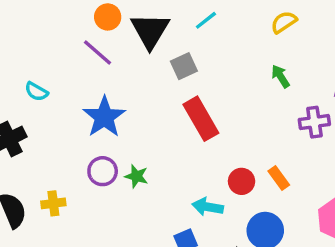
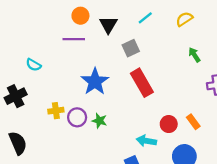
yellow semicircle: (284, 22) -> (184, 19), moved
black triangle: (150, 31) -> (108, 25), size x0.7
purple line: (97, 53) -> (74, 39), turned -40
blue star: (104, 117) -> (95, 82), moved
yellow cross: (53, 203) -> (56, 111), moved

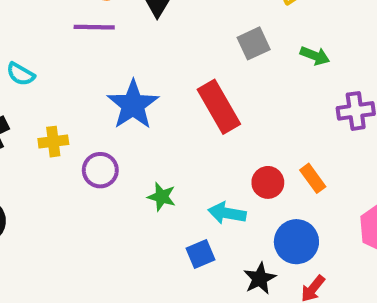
gray square: (131, 48) -> (254, 43), moved
green arrow: (194, 55) -> (315, 56), turned 144
yellow cross: (56, 111) -> (53, 142), moved
green star: (99, 121) -> (162, 197), moved

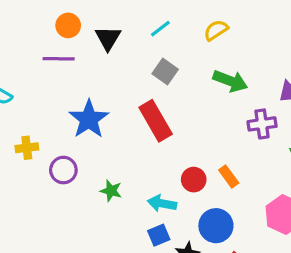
gray square: (254, 43) -> (165, 72), moved, turned -30
green arrow: (315, 56) -> (230, 81), size x1.5
blue square: (200, 254) -> (159, 235), moved

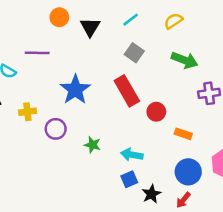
purple line: (59, 59) -> (37, 53), moved
orange rectangle: (229, 176) -> (183, 134), turned -35
red circle: (194, 180) -> (156, 112), moved
blue circle: (216, 226) -> (188, 172), moved

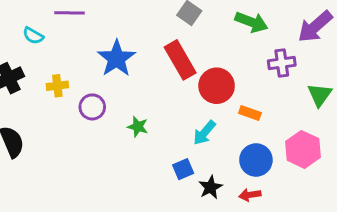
red circle: (156, 112) -> (217, 86), size x1.5
cyan arrow: (132, 155) -> (204, 133), moved, turned -60
red arrow: (183, 200) -> (250, 195), turned 42

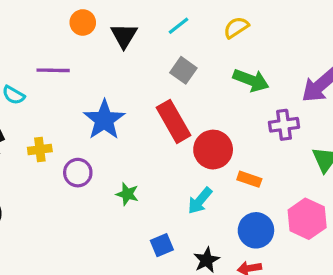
blue square: (183, 169) -> (162, 245), moved

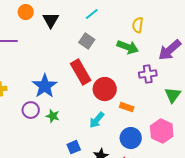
cyan line: (178, 26) -> (92, 14), moved
yellow semicircle: (236, 27) -> (138, 25), moved, turned -49
blue star: (104, 120) -> (45, 86), moved
purple circle: (78, 173) -> (31, 110), moved

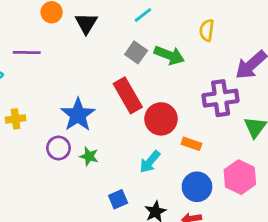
green arrow: (128, 47) -> (169, 55), moved
purple cross: (148, 74) -> (221, 98), size x1.4

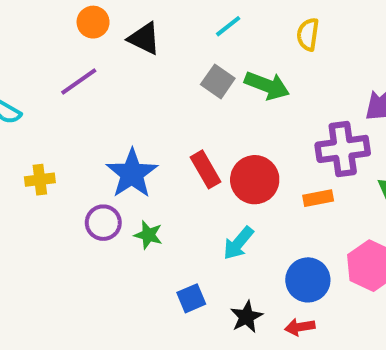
black triangle: (86, 23) -> (144, 38), turned -35
yellow semicircle: (207, 30) -> (308, 34), moved
purple line: (27, 52) -> (79, 81), moved, turned -36
red rectangle: (128, 95) -> (206, 169), moved, size x0.7
orange rectangle: (191, 144) -> (318, 198), moved, turned -30

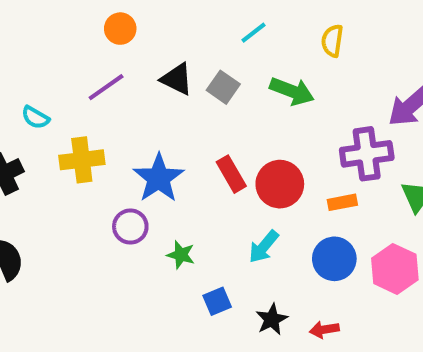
black triangle: (144, 38) -> (177, 79), moved
gray square: (218, 81) -> (223, 87), moved
yellow cross: (40, 180) -> (82, 160), moved, size x1.5
green star: (148, 235) -> (181, 255), moved
blue circle: (308, 280) -> (334, 259), moved

